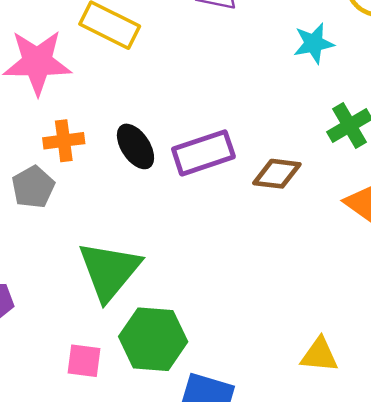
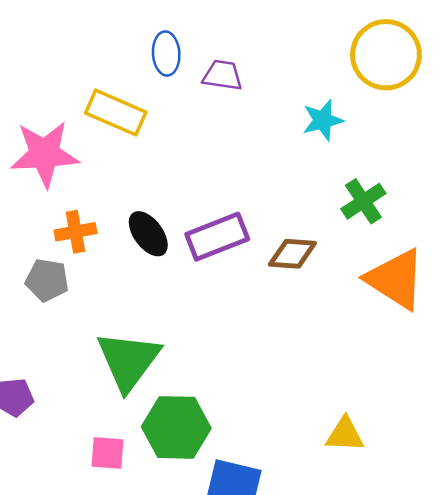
gray pentagon: (33, 187) -> (47, 280), turned -30

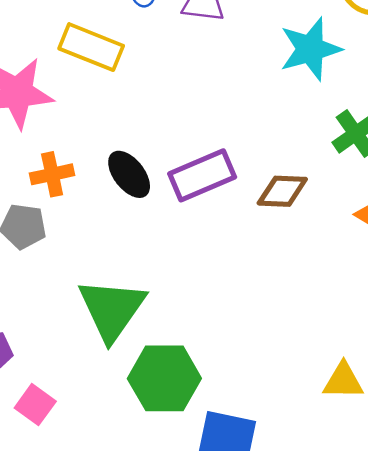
cyan star: (323, 120) -> (310, 49), size x1.4
pink square: (108, 453) -> (35, 405), moved, turned 33

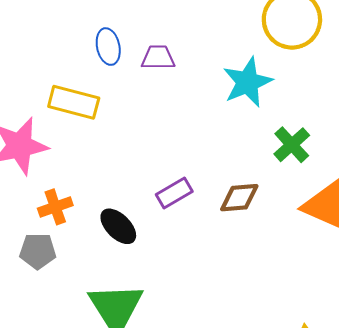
black ellipse: (129, 174) -> (118, 226), moved
purple rectangle: (202, 175) -> (174, 193), size x0.7

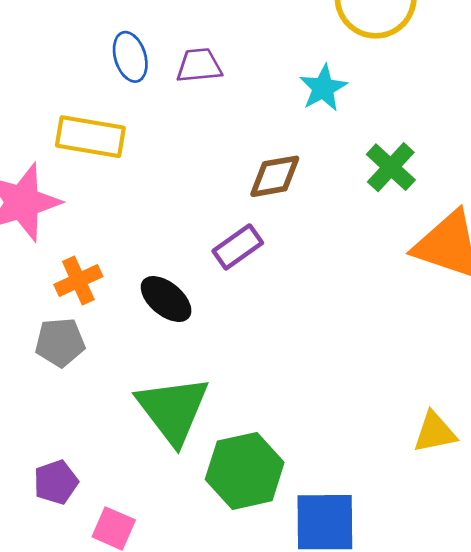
cyan star: (248, 82) -> (323, 88), size x0.7
brown diamond: (239, 198) -> (275, 176), moved

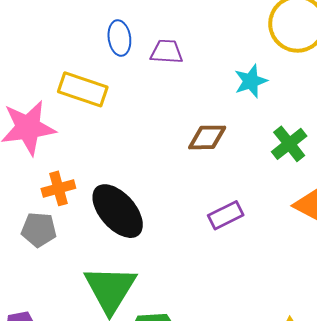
purple rectangle: (238, 247) -> (226, 215), moved
black ellipse: (166, 299) -> (118, 211), size x1.5

